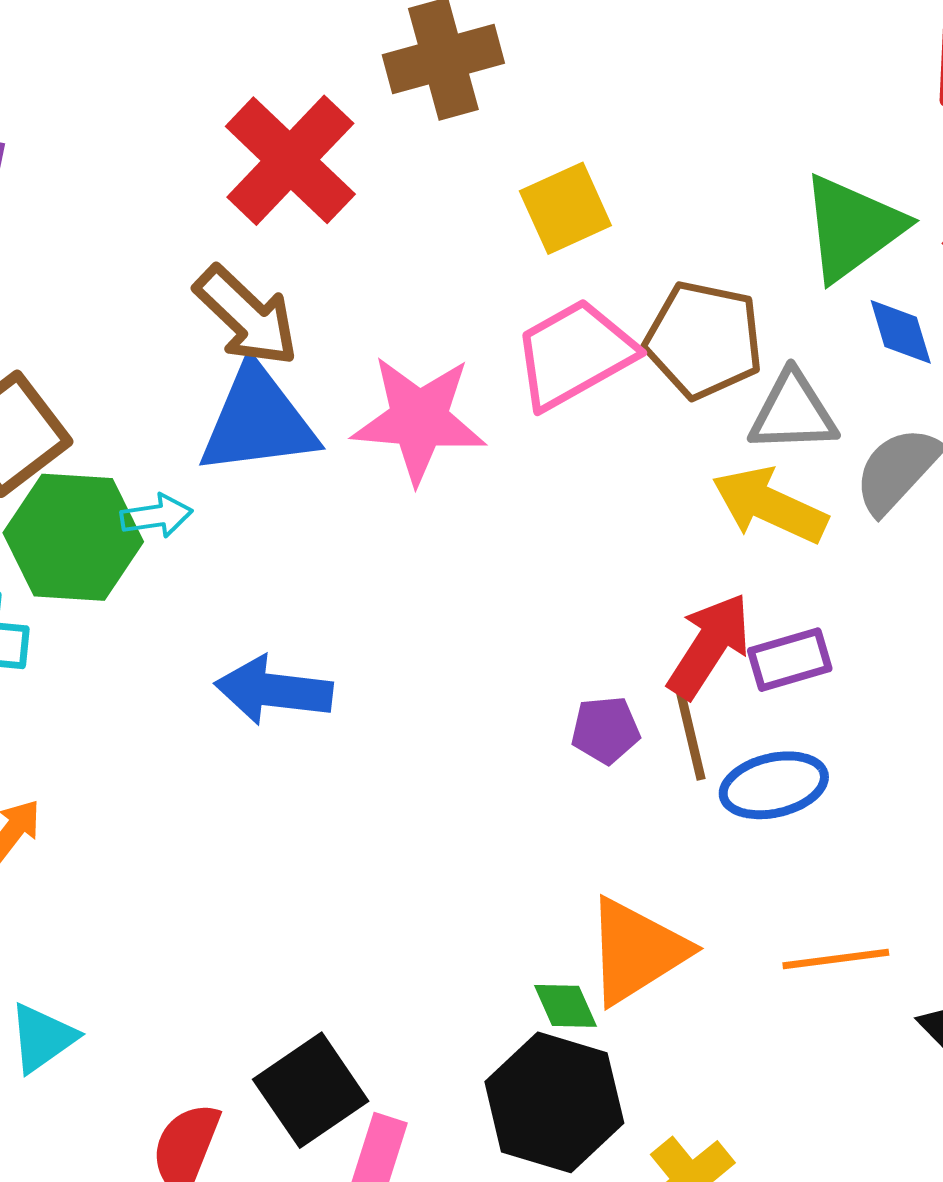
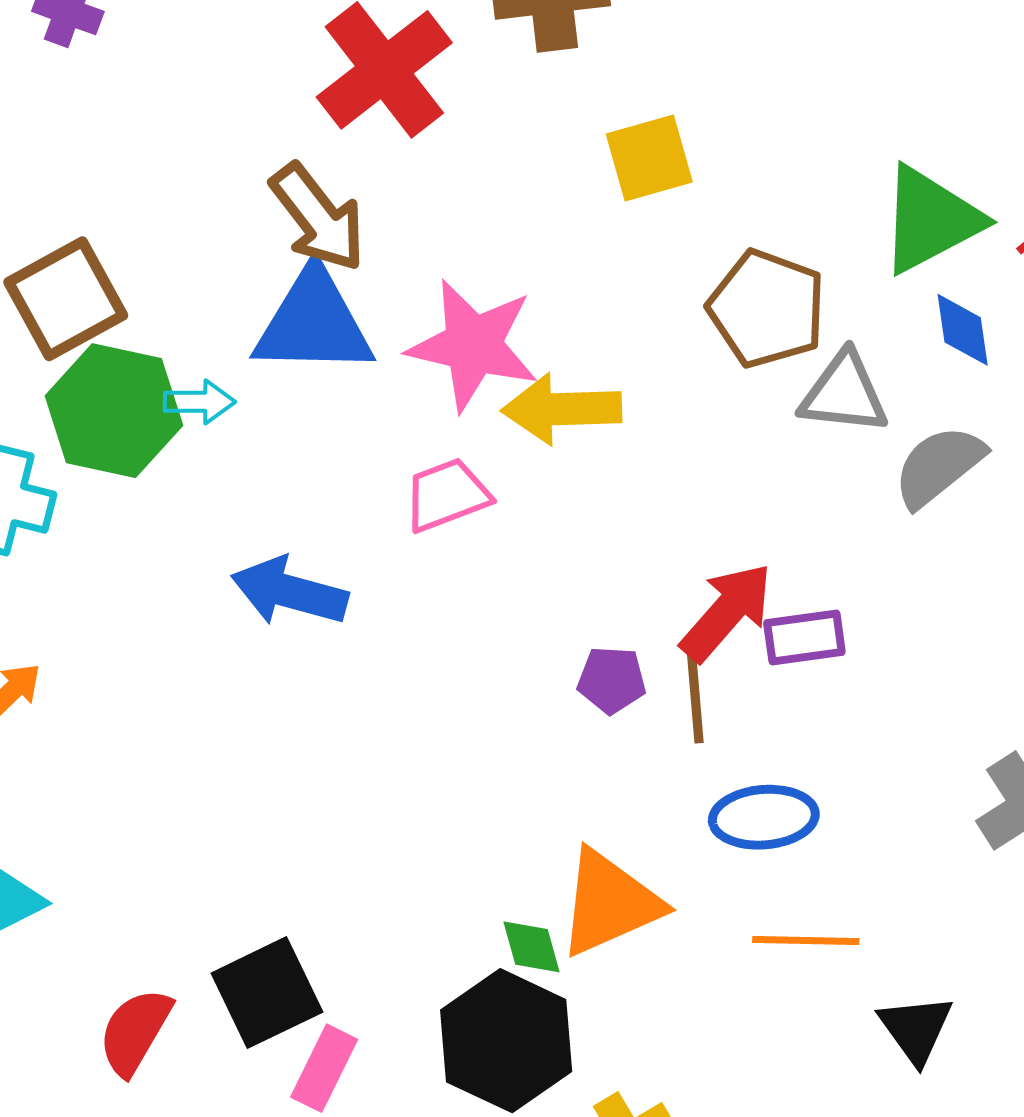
pink trapezoid: (574, 354) -> (447, 495), moved, size x0.7
yellow arrow: (770, 505) -> (562, 409), moved, turned -35
blue ellipse: (774, 785) -> (764, 817), moved

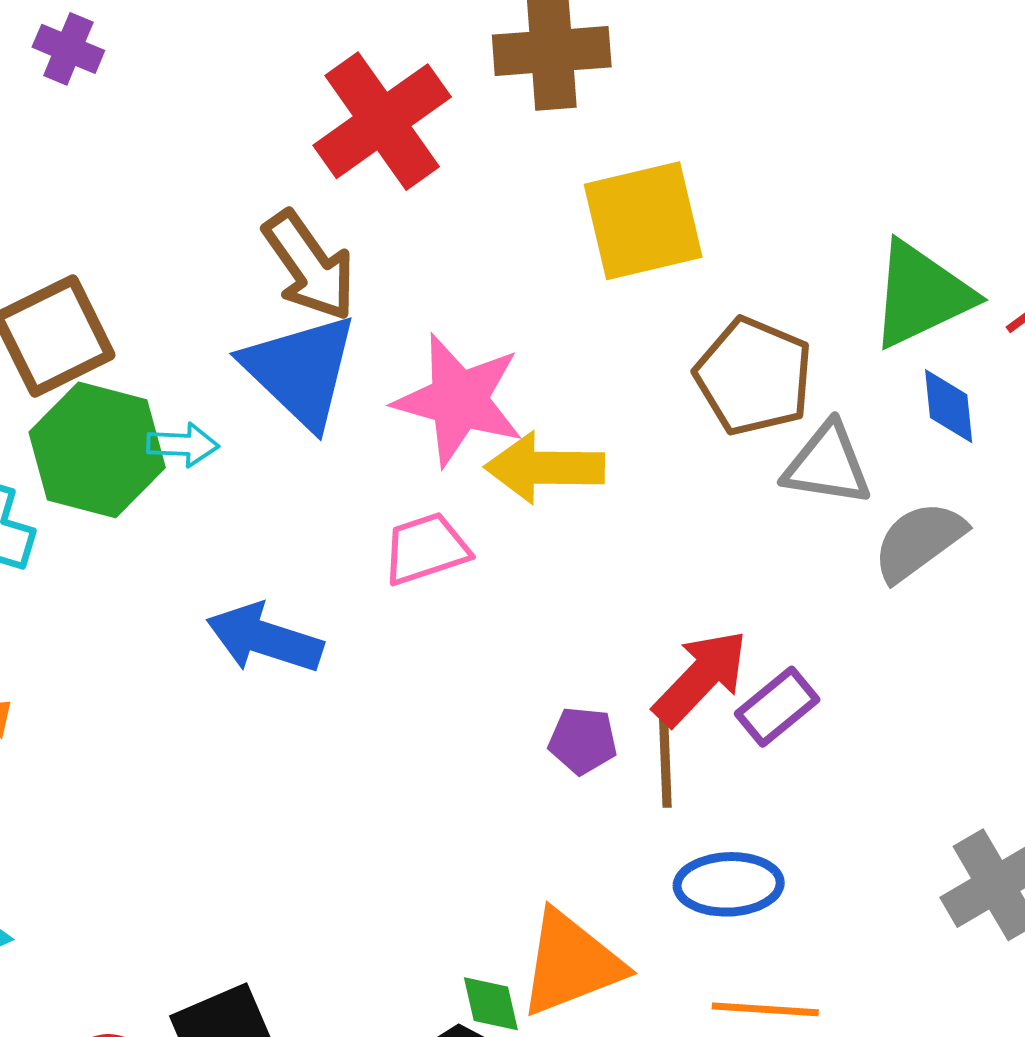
yellow square: (649, 158) -> (643, 221), size x1.4
blue triangle: (314, 323) -> (300, 371), turned 40
purple rectangle: (804, 638) -> (777, 707), turned -34

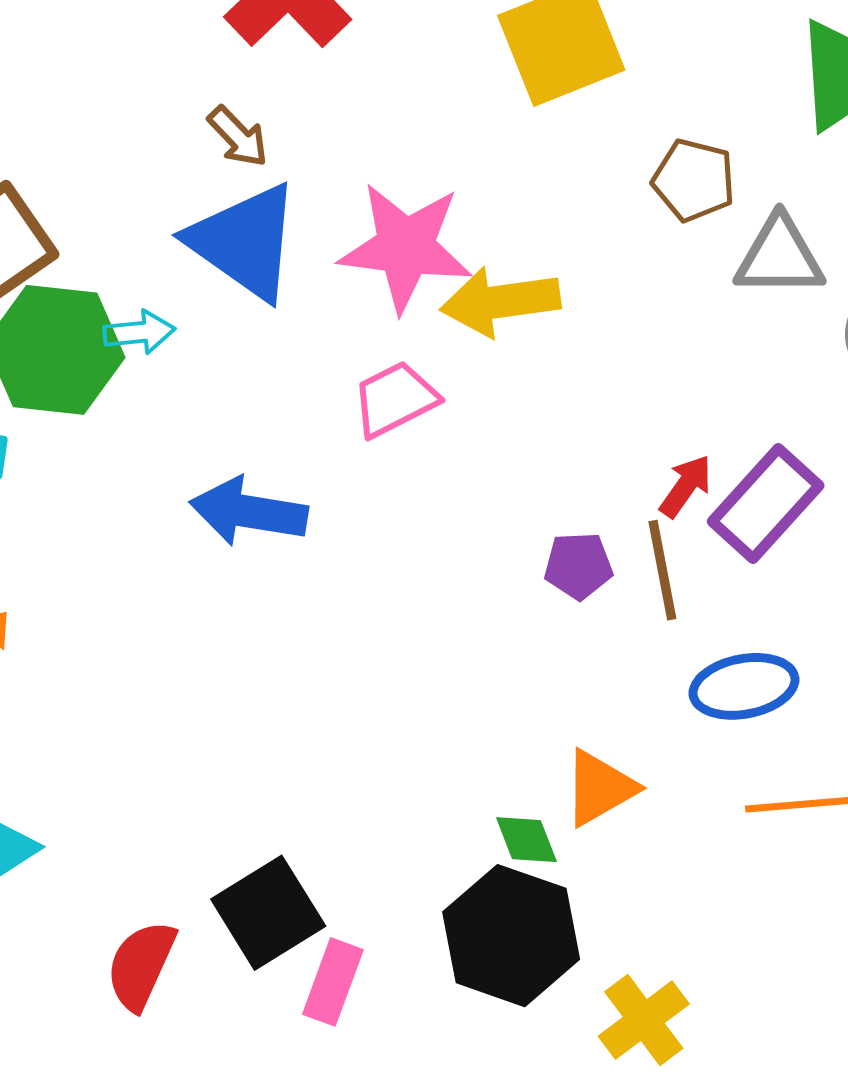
brown arrow: (309, 266) -> (238, 137), size x0.6
brown pentagon: (754, 376) -> (694, 180), size x0.7
red arrow: (701, 678) -> (686, 486), size x0.6
purple rectangle: (777, 707) -> (766, 503), size x1.4
orange triangle: (571, 963) -> (600, 788), size x0.7

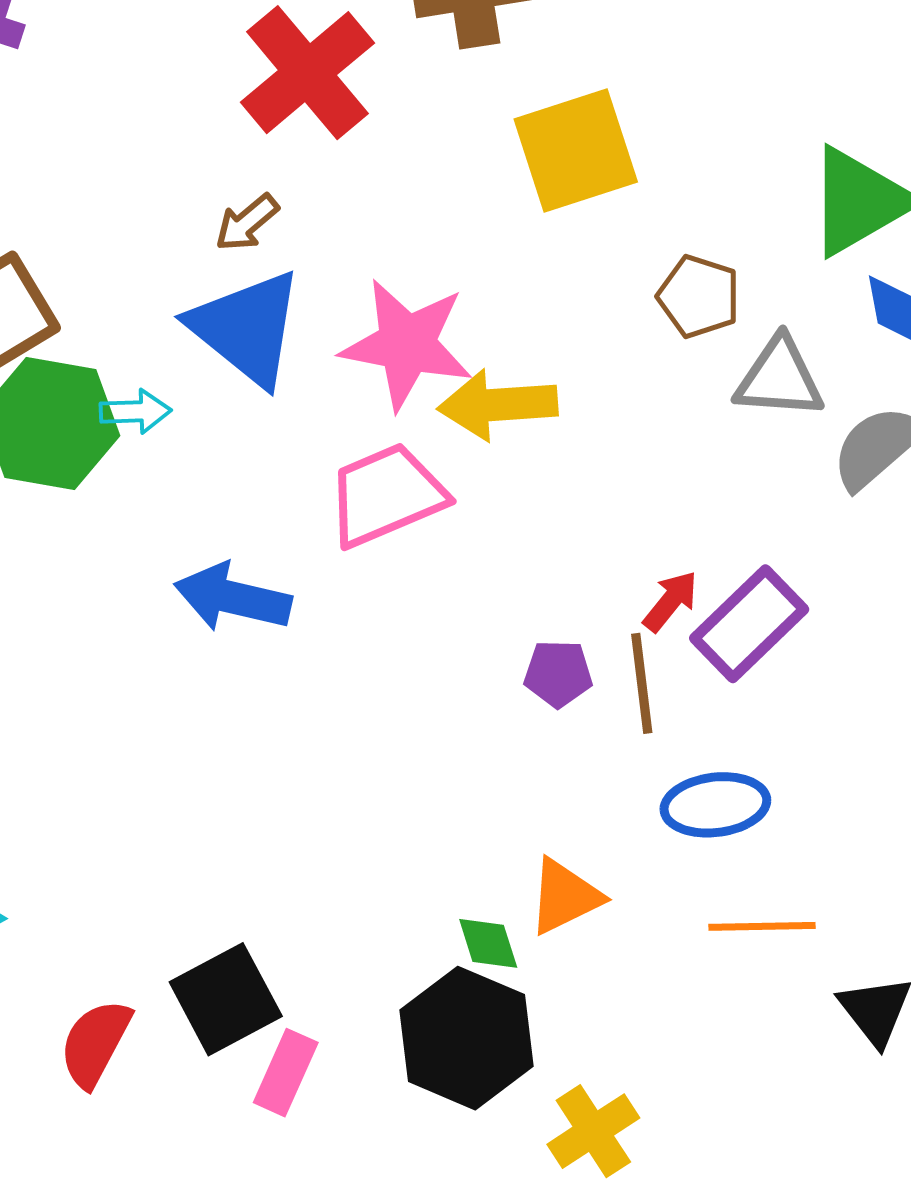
brown arrow: (238, 137) -> (247, 223), turned 90
pink trapezoid: (395, 399) -> (386, 495), size x1.4

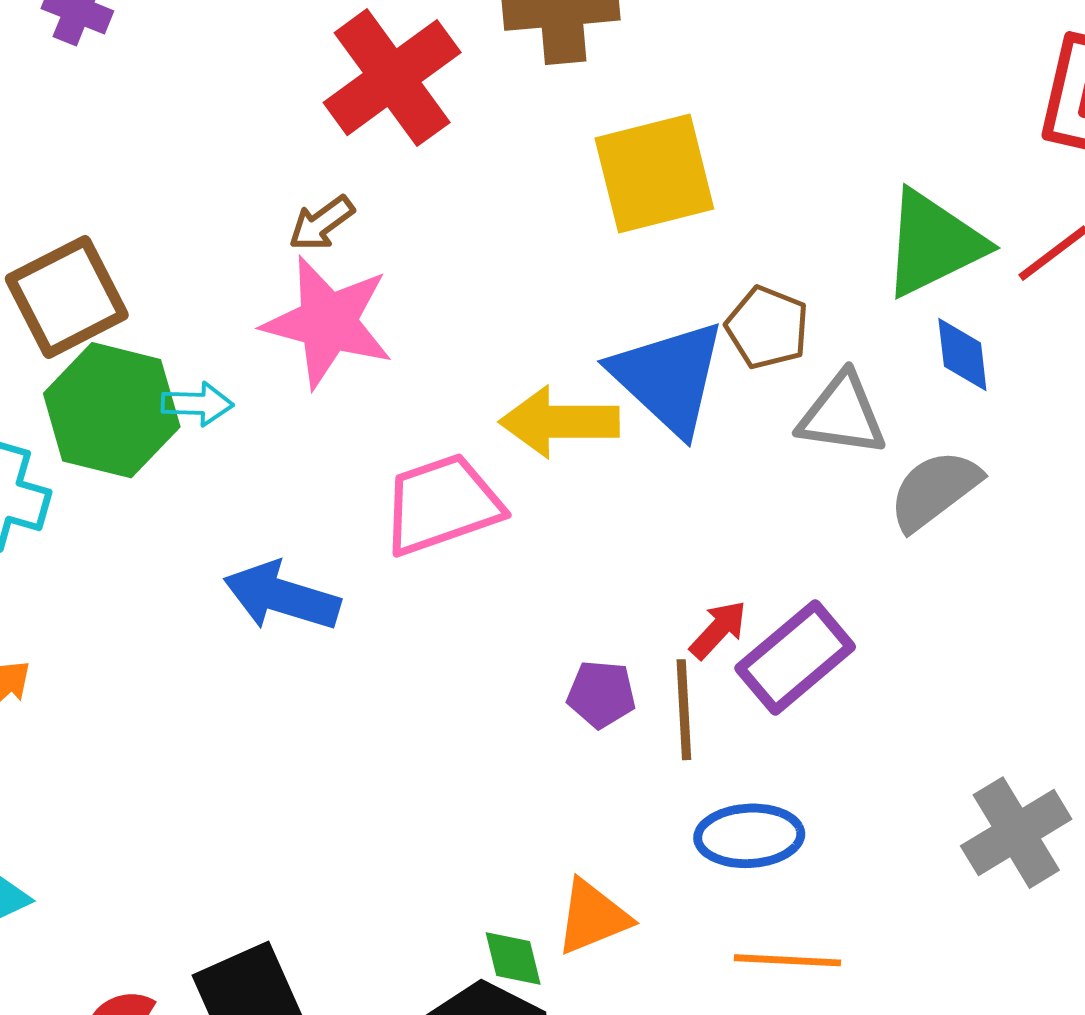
blue triangle: (247, 328) -> (668, 377), moved
pink star: (407, 344) -> (328, 322), moved

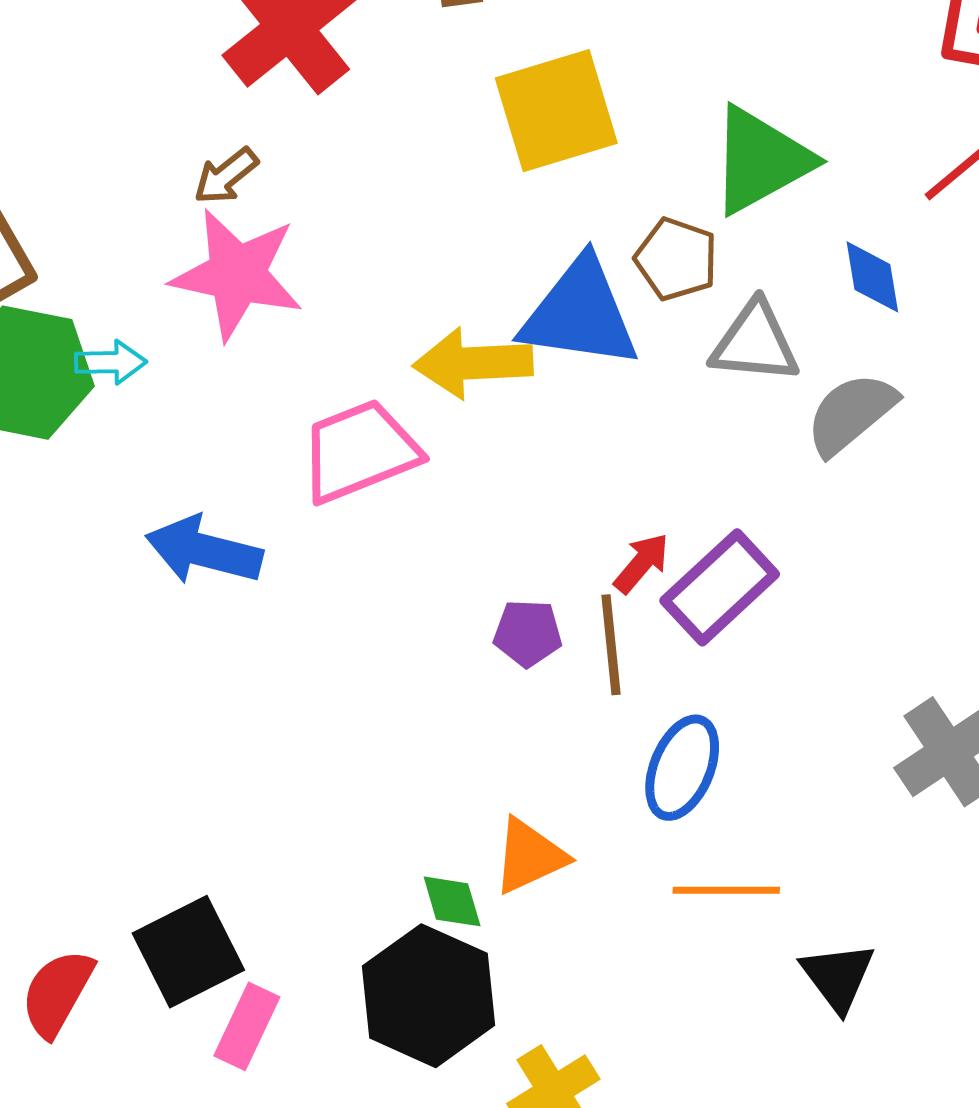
green triangle: (933, 244) -> (761, 160), moved
blue triangle: (668, 377) -> (580, 314), turned -32
blue ellipse: (749, 836) -> (682, 768), turned -62

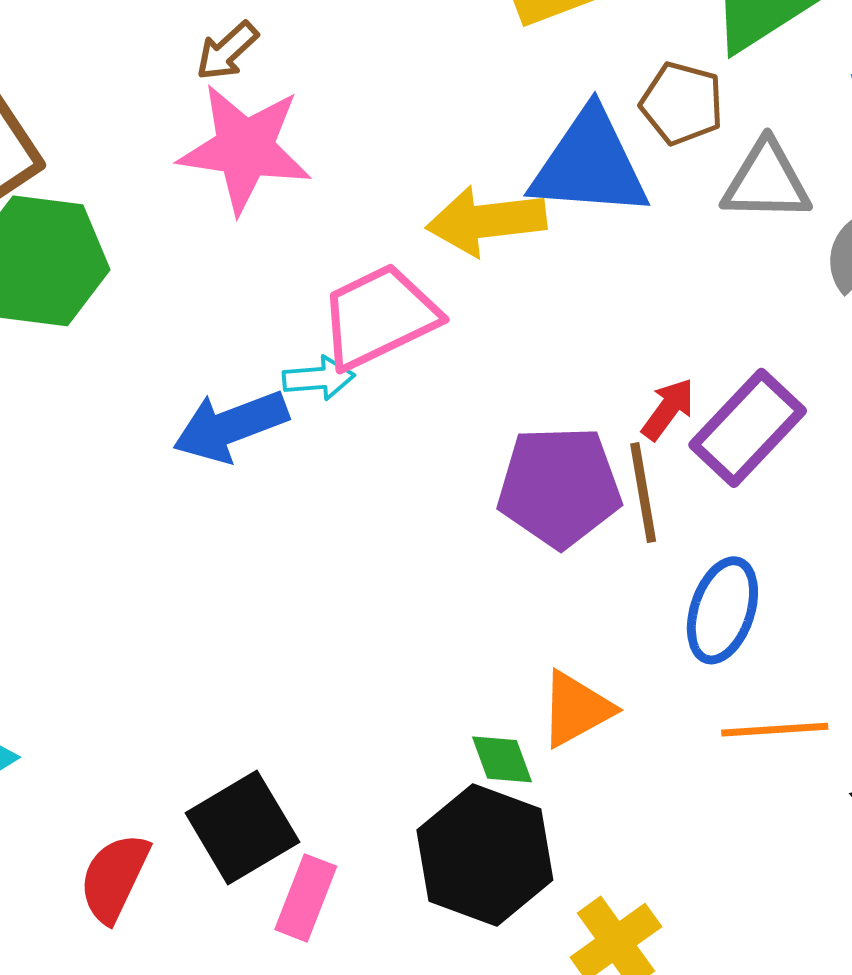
cyan arrow: (111, 362) -> (319, 378), moved
blue arrow: (204, 550) -> (231, 426), turned -31
purple pentagon: (528, 633) -> (559, 487), size x1.8

